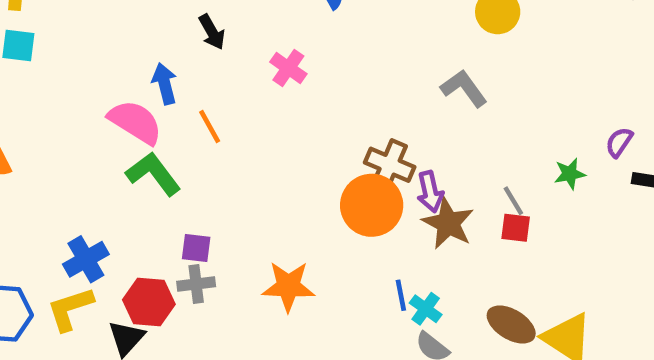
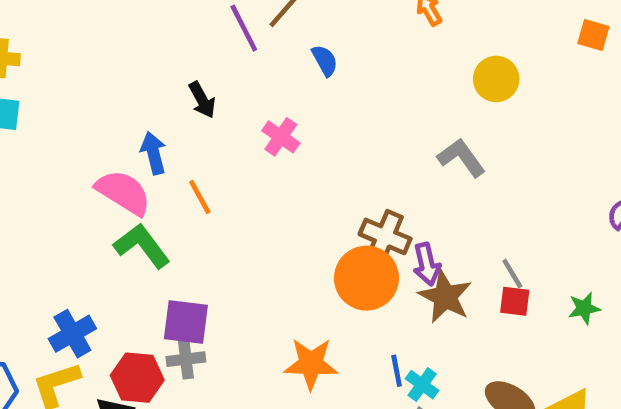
green star: (570, 174) -> (584, 308), moved
purple square: (196, 248) -> (186, 322), size x1.5
orange star: (288, 286) -> (311, 364), moved

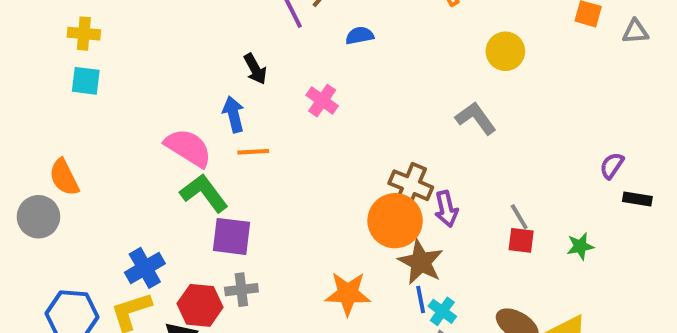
blue semicircle: (325, 60) -> (360, 35), turned -72
blue arrow: (153, 153) -> (234, 114), moved
orange line: (200, 197) -> (253, 152), turned -64
brown star: (445, 297) -> (421, 262), moved
purple square: (186, 322) -> (232, 236), moved

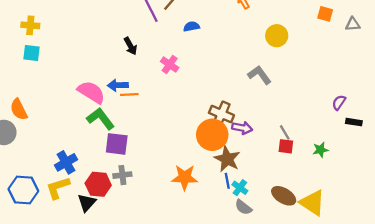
blue arrow: (234, 114) -> (118, 85), moved, turned -78
purple arrow: (446, 209) -> (242, 128), turned -66

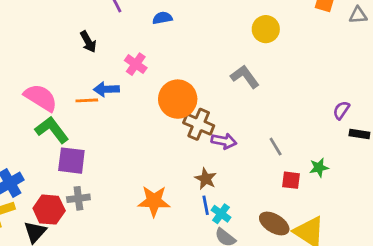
blue arrow: (118, 85) -> (106, 89), moved
orange circle: (212, 135) -> (178, 99), moved
red square: (286, 146) -> (291, 180), moved
brown star: (227, 159) -> (206, 179), size x0.7

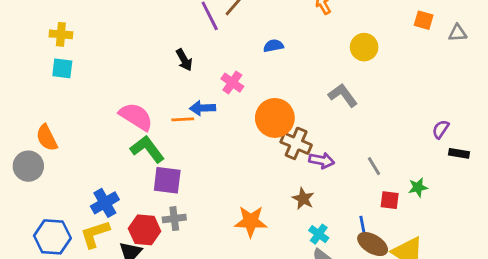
blue semicircle: (162, 18) -> (273, 46), moved
blue line: (206, 205) -> (363, 226), moved

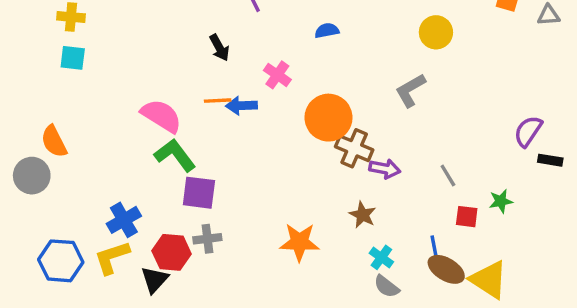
gray L-shape: (343, 95) -> (410, 90), turned -84
orange line: (183, 119) -> (218, 101), moved
purple semicircle: (441, 129) -> (528, 131), size x1.4

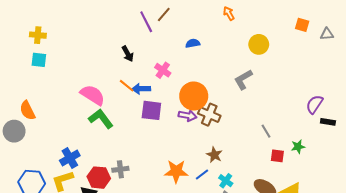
orange line: (218, 101) -> (127, 86), turned 42
purple arrow: (385, 169) -> (188, 116), moved
purple square: (199, 193) -> (151, 110), moved
blue line: (434, 247) -> (202, 174), moved, turned 64

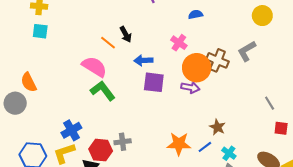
black arrow: (128, 54) -> (126, 34), moved
pink cross: (163, 70) -> (179, 43), moved
orange line: (127, 86) -> (108, 43), moved
brown cross: (209, 115) -> (217, 60), moved

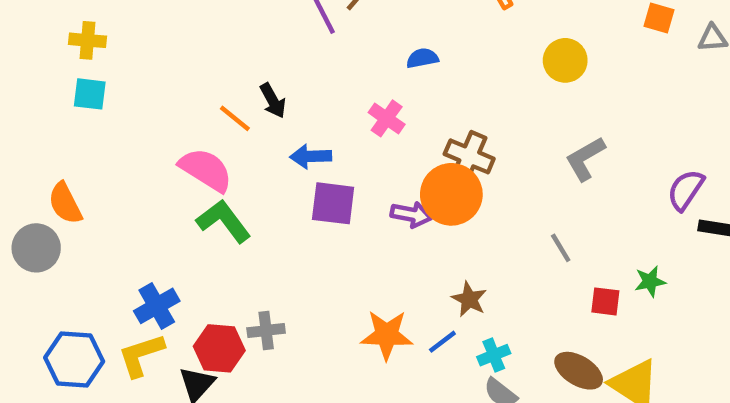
gray L-shape: (247, 51) -> (585, 159), moved
orange circle: (197, 68) -> (451, 194), moved
gray line: (270, 103) -> (561, 248), moved
cyan cross: (229, 153) -> (494, 355), turned 32

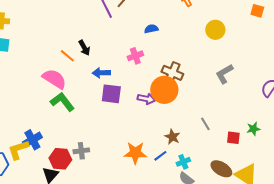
pink cross: (387, 118) -> (135, 56), turned 35
gray line: (561, 248) -> (205, 124), moved
yellow L-shape: (141, 355) -> (18, 150), moved

